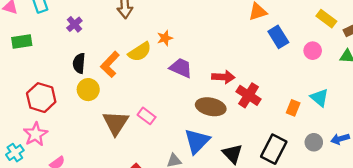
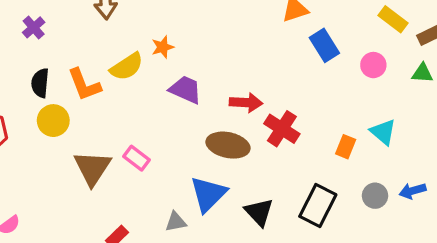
orange L-shape: (110, 64) -> (84, 85), turned -65

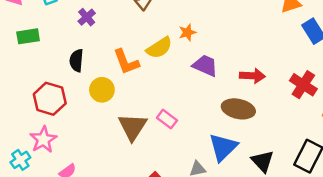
black semicircle: (40, 83) -> (76, 60), moved
red cross: (282, 129) -> (303, 85), moved

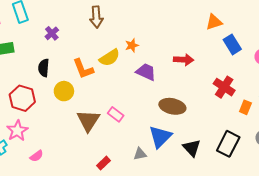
red arrow: (252, 76) -> (184, 60), moved

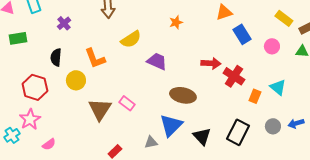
orange star: (132, 45) -> (176, 22), moved
yellow semicircle: (110, 58) -> (131, 39), moved
red arrow: (184, 60) -> (211, 63), moved

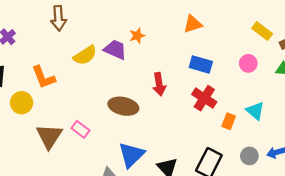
blue rectangle: (242, 34) -> (201, 65), moved, turned -42
purple trapezoid: (157, 61) -> (115, 50), moved
red arrow: (211, 63) -> (159, 84), moved, turned 78
brown ellipse: (183, 95) -> (123, 106), moved

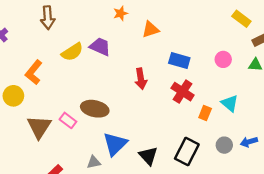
orange triangle: (193, 24) -> (150, 29), moved
yellow rectangle: (262, 31) -> (241, 19), moved
orange star: (137, 36) -> (120, 13), moved
orange L-shape: (44, 77) -> (34, 72), turned 60
brown ellipse: (123, 106) -> (95, 109), moved

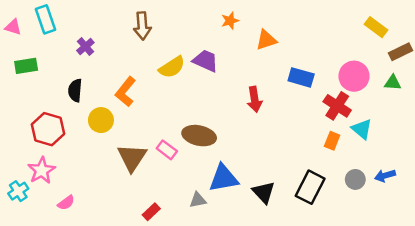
pink circle: (223, 59) -> (354, 76), size x1.5
red cross: (183, 92) -> (337, 106), moved
blue triangle: (115, 144) -> (224, 178), turned 35

